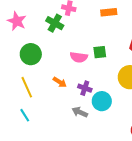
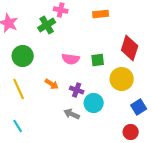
green cross: (55, 23) -> (47, 25), turned 30
green square: (100, 52) -> (98, 60), moved
cyan line: (25, 115) -> (18, 126), moved

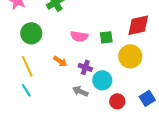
red diamond: (130, 48) -> (138, 25), turned 60
blue square: (139, 107) -> (147, 98), moved
cyan line: (18, 126) -> (26, 90), moved
red circle: (131, 132) -> (117, 101), moved

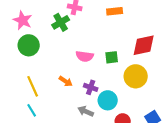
green circle: (31, 33) -> (29, 45), moved

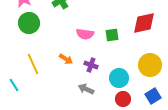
yellow circle: (136, 76) -> (150, 65), moved
cyan circle: (108, 100) -> (119, 78), moved
cyan line: (32, 110) -> (14, 85), moved

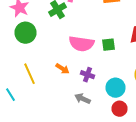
pink semicircle: (85, 34) -> (82, 44), size x1.4

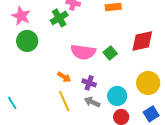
green square: (108, 45) -> (110, 53), turned -32
yellow line: (30, 74) -> (64, 101), moved
gray arrow: (82, 99) -> (92, 102), moved

